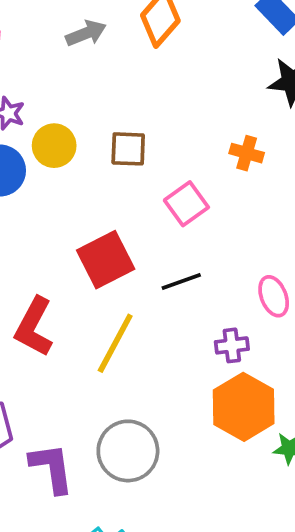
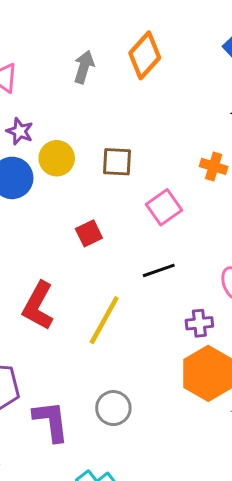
gray arrow: (86, 33) -> (84, 67), turned -52
red square: (106, 260) -> (89, 233), moved, size x0.6
gray circle: (128, 451) -> (113, 408), size x0.7

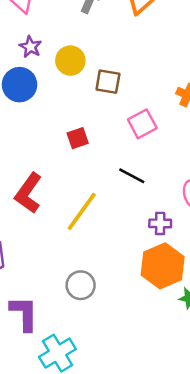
yellow circle: (57, 158) -> (70, 61), moved
black line: (159, 270) -> (132, 176), turned 40
purple L-shape: (51, 421) -> (24, 314), moved

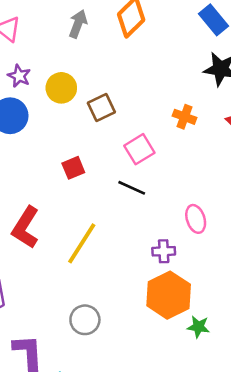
brown square: (108, 82) -> (101, 107), turned -32
black line: (132, 176) -> (132, 188), moved

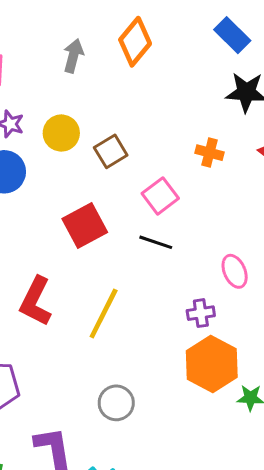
red square: (73, 168) -> (85, 226), size x1.6

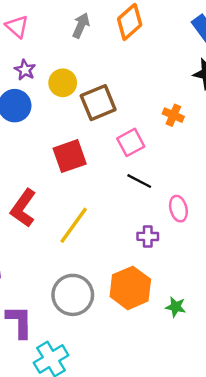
brown square: (111, 151) -> (98, 103), size x1.4
black line: (156, 242) -> (139, 181), moved
orange hexagon: (212, 364) -> (130, 288), moved
gray circle: (116, 403) -> (73, 295), size x1.5

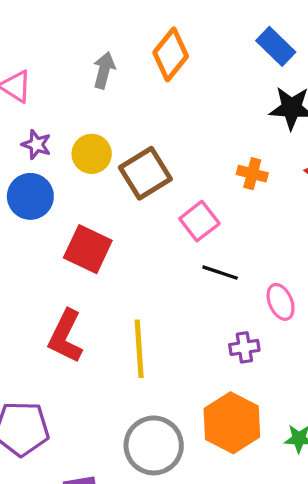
red square: (70, 156) -> (88, 249), moved, turned -36
yellow line: (74, 225) -> (139, 349), turned -30

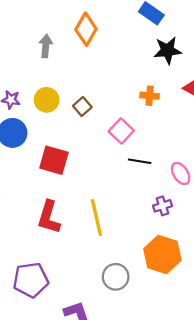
brown square: (145, 173) -> (82, 107), size x0.6
gray circle: (154, 445) -> (116, 277), size x0.7

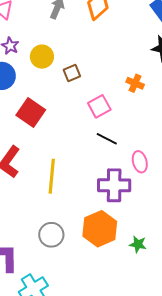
purple cross: (163, 206) -> (114, 185), size x1.8

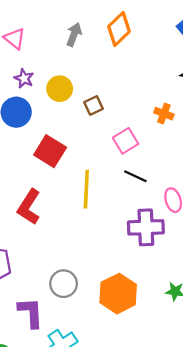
yellow line: (52, 176) -> (86, 189), moved
orange hexagon: (100, 229) -> (118, 294), moved
gray circle: (51, 235) -> (64, 284), moved

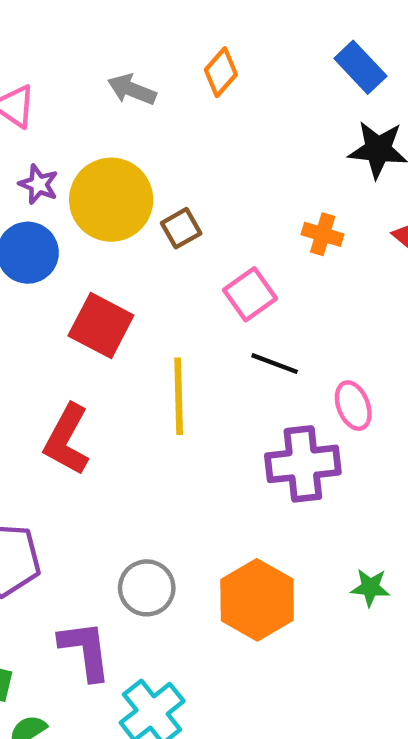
orange diamond: (119, 29) -> (221, 72), size x0.7
gray arrow: (74, 35) -> (132, 90), turned -85
yellow circle: (60, 89) -> (111, 200), size x1.6

